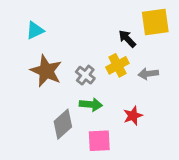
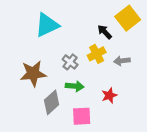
yellow square: (155, 22) -> (128, 18), turned -30
cyan triangle: (35, 30) -> (47, 25), moved, size x1.6
brown star: (46, 71) -> (33, 73), moved, turned -30

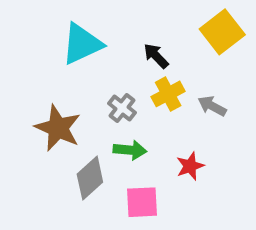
black arrow: (105, 32) -> (156, 56), moved
gray arrow: (122, 61) -> (212, 106), turned 35
brown star: (33, 73) -> (58, 128), turned 30

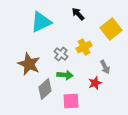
yellow square: (222, 32) -> (111, 29), moved
black arrow: (156, 56) -> (78, 14), moved
gray arrow: (212, 106) -> (105, 67), moved, turned -144

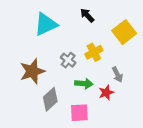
brown star: (29, 64) -> (32, 71), turned 30
green arrow: (65, 75) -> (84, 84), moved

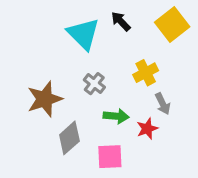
cyan triangle: (46, 24) -> (83, 34), moved, turned -50
yellow square: (124, 32) -> (172, 25), moved
yellow cross: (94, 52) -> (146, 73), moved

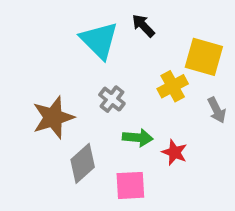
yellow square: (172, 25) -> (204, 57), moved, turned -36
gray arrow: (163, 104) -> (217, 110), moved
red star: (147, 129) -> (174, 152), turned -30

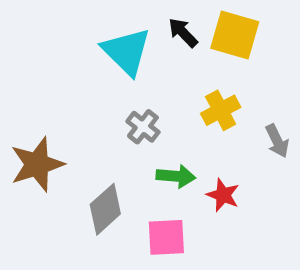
yellow square: (204, 57) -> (235, 35), moved
brown star: (53, 117) -> (37, 164), moved

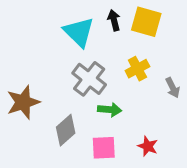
black arrow: (183, 33) -> (114, 20), turned 30
gray cross: (143, 127) -> (89, 79), size x1.6
red star: (223, 195) -> (148, 146), moved

